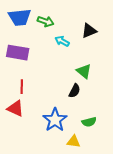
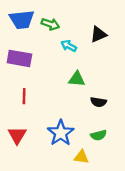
green triangle: (84, 71) -> (77, 79), moved, turned -35
black semicircle: (75, 91) -> (99, 102), moved, turned 72
red triangle: (16, 108) -> (17, 135), moved, turned 36

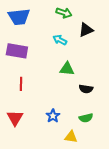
green arrow: (50, 24) -> (64, 13), moved
blue star: (61, 133) -> (53, 116), size x0.6

